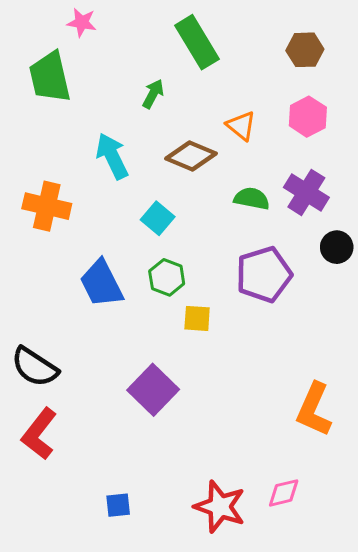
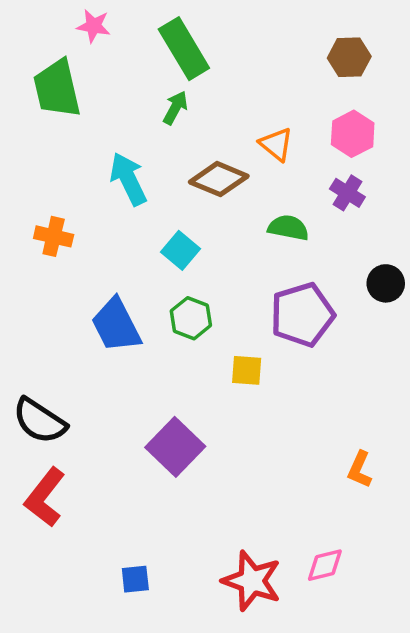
green rectangle: (197, 42) -> (184, 49), moved
purple cross: (306, 192) -> (347, 193), moved, size x0.7
orange cross: (47, 206) -> (54, 236), size x0.7
yellow square: (197, 318) -> (247, 370), moved
orange L-shape: (314, 409) -> (360, 469), size x0.6

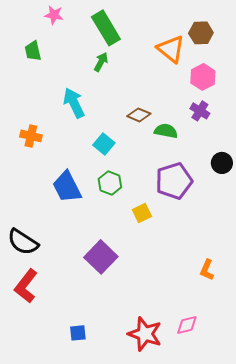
green trapezoid: (57, 89) -> (33, 51), size x0.6
orange triangle: (276, 144) -> (171, 49), moved, size x1.4
brown diamond: (219, 179) -> (139, 115), moved, size x0.7
yellow square: (247, 370) -> (142, 213), turned -30

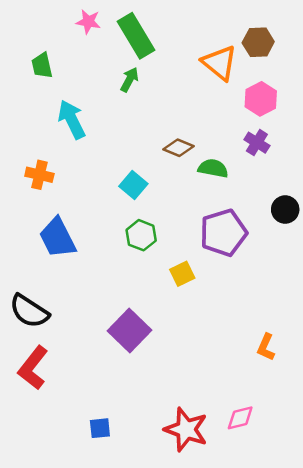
pink star: (54, 15) -> (88, 22), moved
cyan arrow: (74, 103) -> (72, 119), moved
blue trapezoid: (67, 187) -> (57, 238), moved

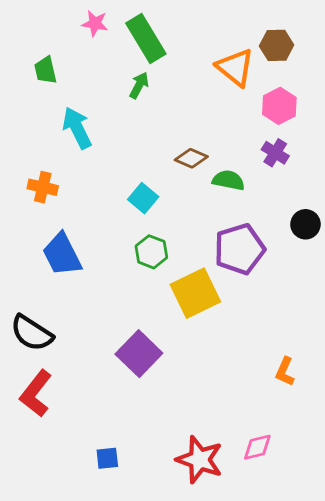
yellow square: (182, 274) -> (195, 293), size x1.8

